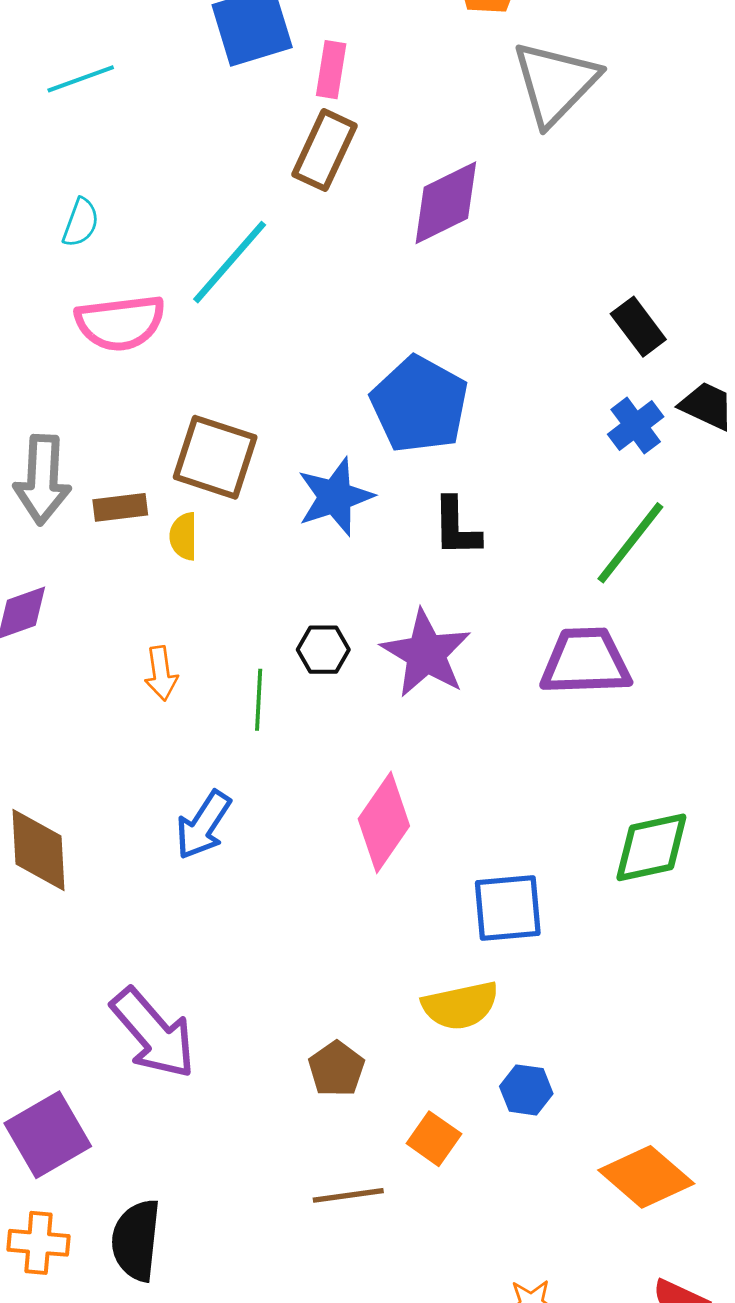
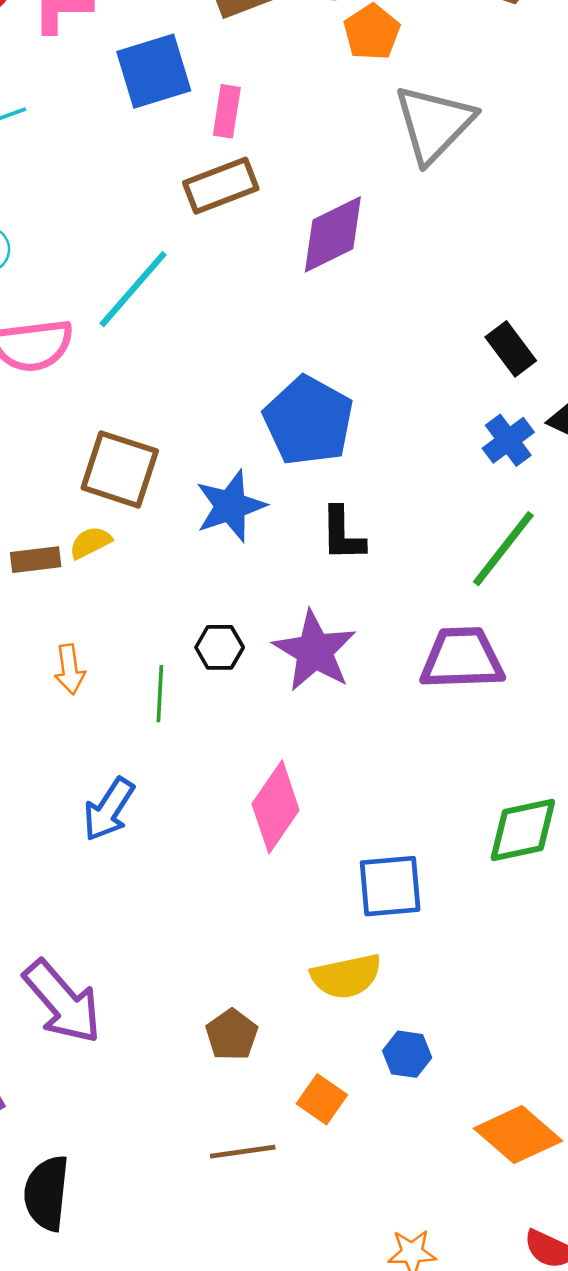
brown rectangle: (325, 150) -> (221, 186), turned 44
brown rectangle: (120, 507) -> (36, 560), moved
yellow semicircle: (184, 536) -> (90, 543), turned 63

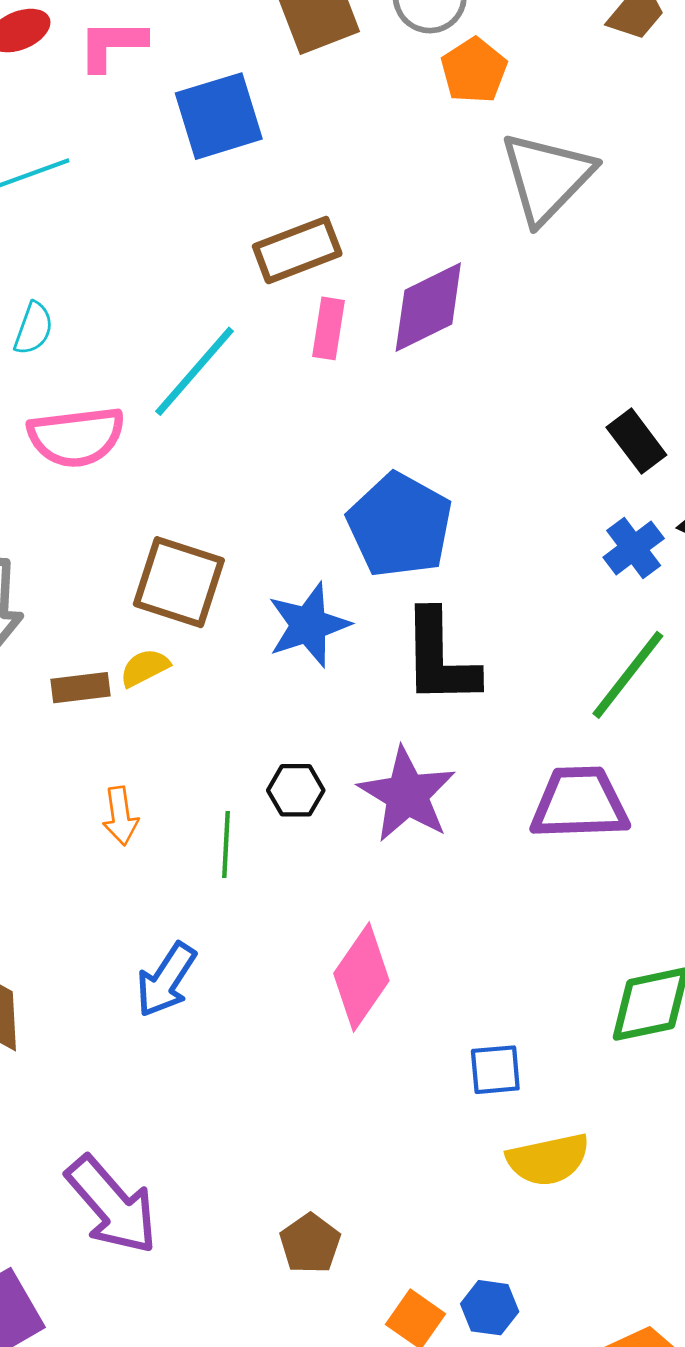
pink rectangle: (227, 111) -> (329, 328), moved
black L-shape: (343, 534) -> (440, 658), size x1.5
blue square: (390, 886) -> (495, 1070), size x0.7
yellow semicircle: (346, 976) -> (548, 1159), moved
blue hexagon: (407, 1054) -> (490, 1308), moved

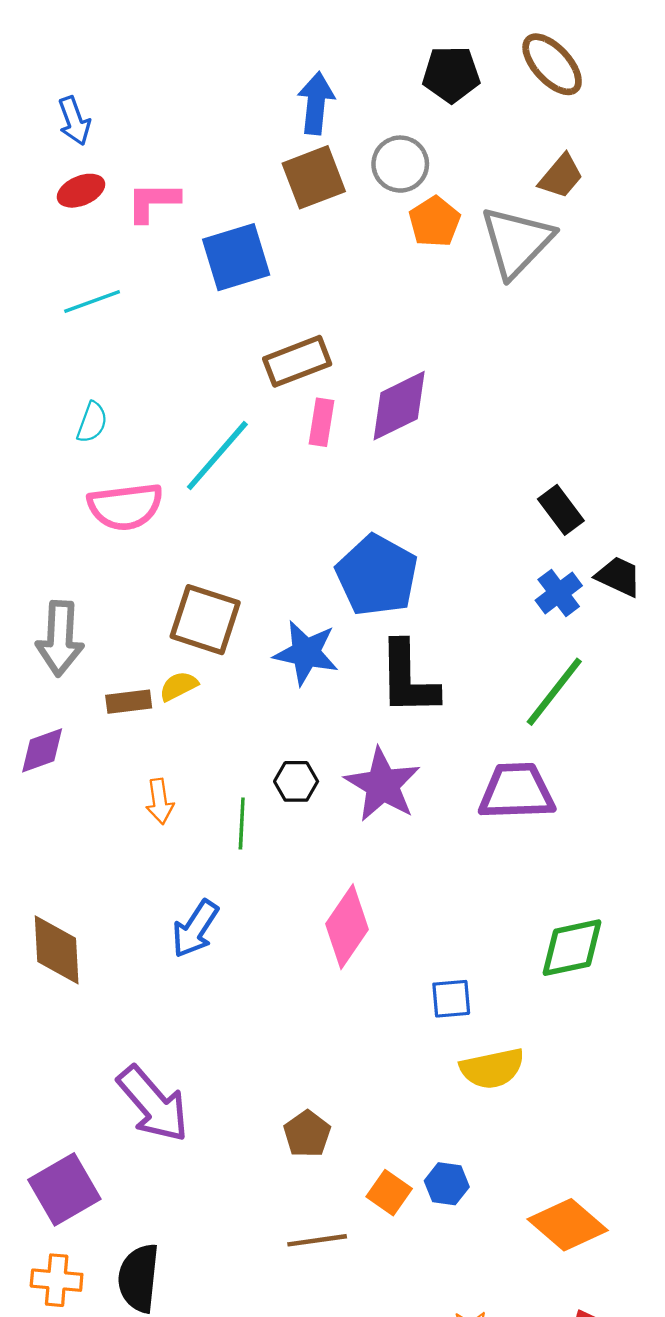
gray triangle: (547, 177) -> (517, 242), moved
blue star: (309, 625) -> (306, 653), turned 30

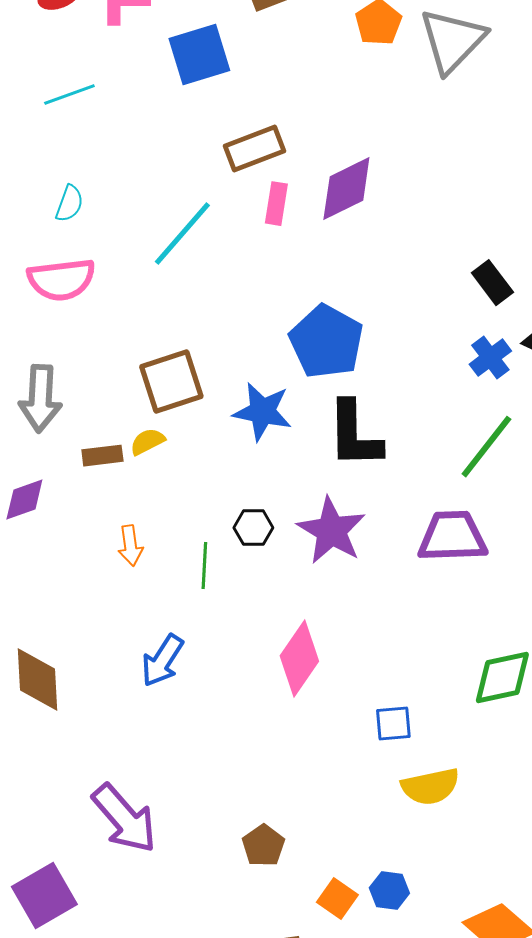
pink semicircle: (125, 507) -> (61, 280), moved
brown square: (205, 620) -> (171, 382), turned -36

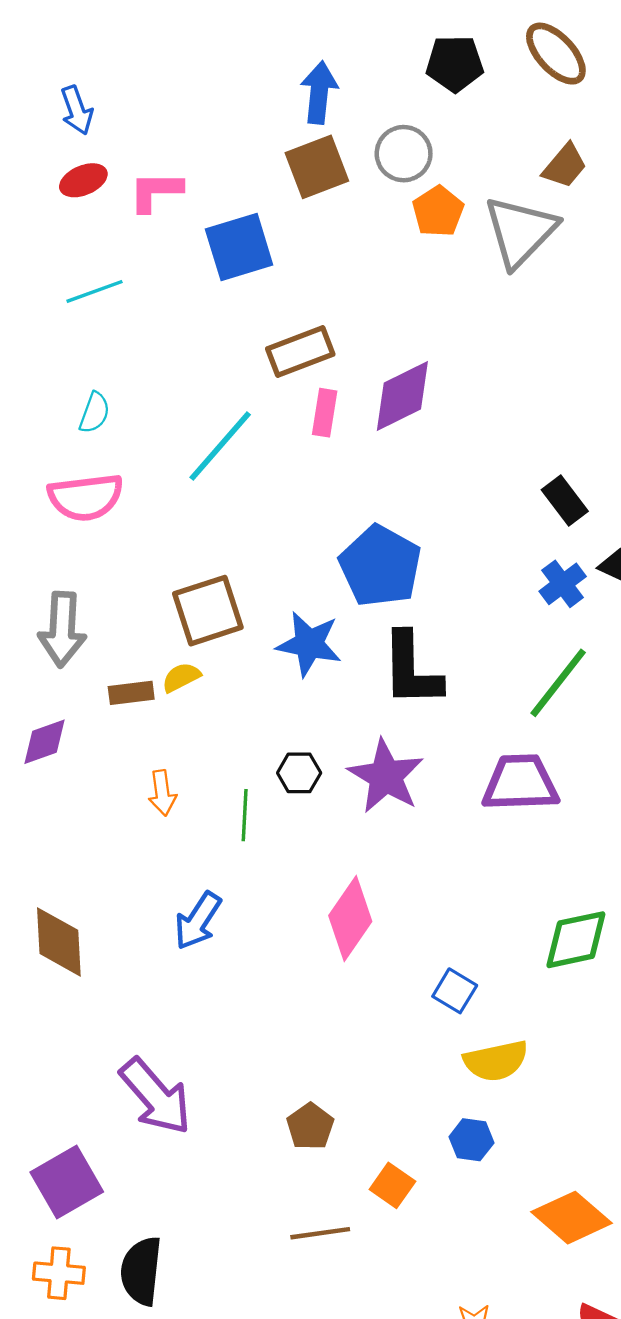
blue square: (393, 724) -> (455, 991), turned 36
blue hexagon: (389, 891) -> (471, 1140), moved

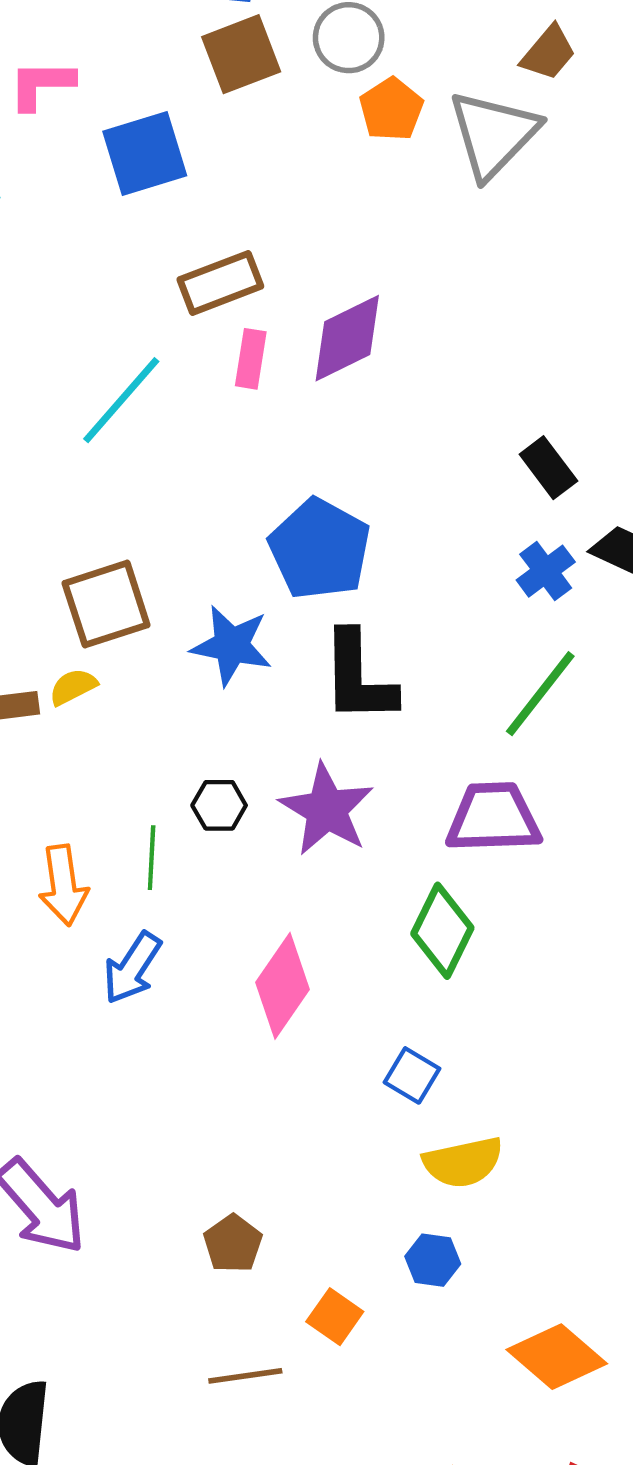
orange arrow: (162, 793) -> (63, 885), moved, size x1.4
blue arrow: (198, 921) -> (132, 968), moved
green diamond: (576, 940) -> (442, 931), moved, turned -52

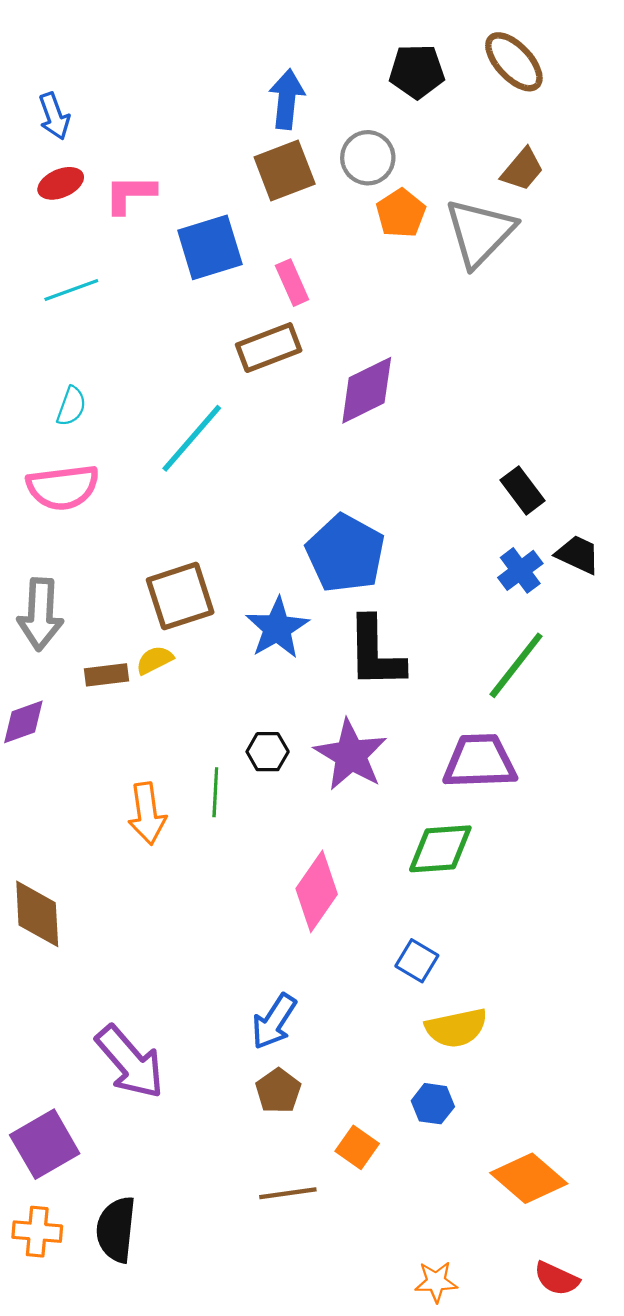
pink rectangle: (251, 359) -> (292, 283), moved, turned -33
blue star: (231, 645) -> (277, 628), turned 30
green diamond: (442, 931) -> (440, 849), turned 60
blue arrow: (132, 968) -> (274, 1022), moved

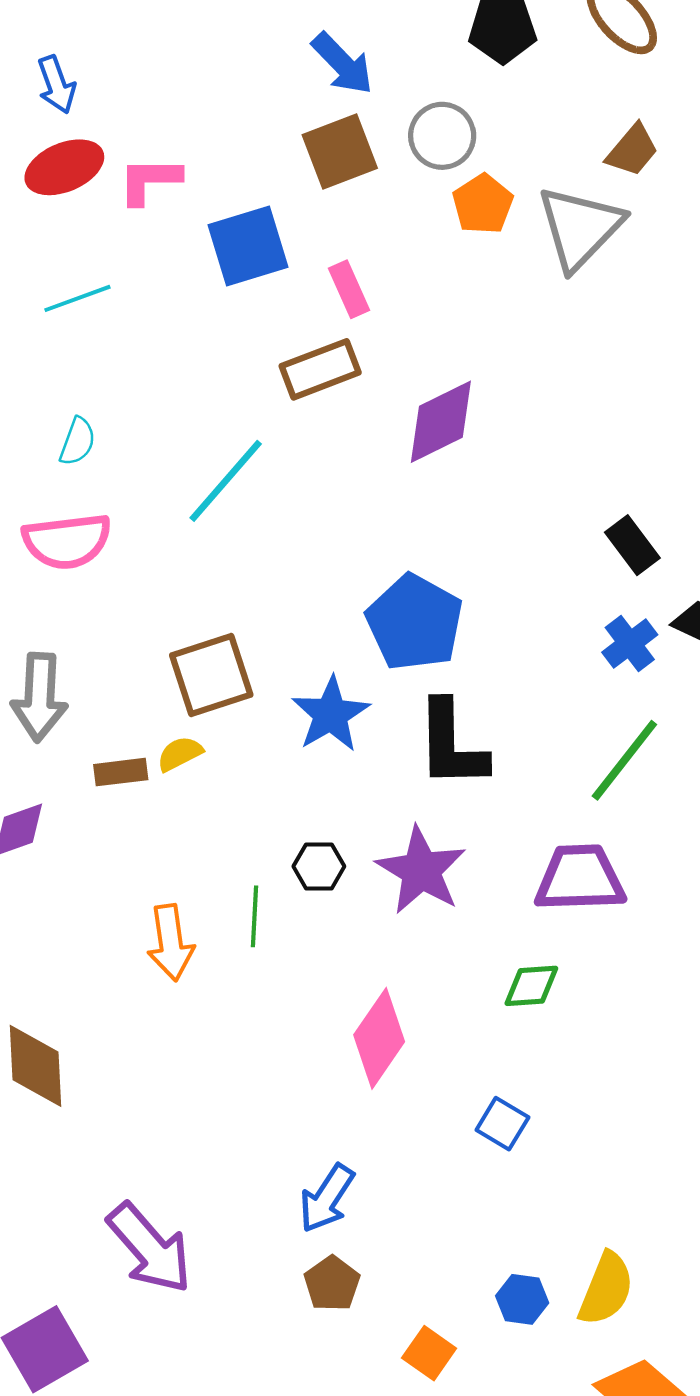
blue arrow: (287, 99) -> (342, 64), turned 130
red ellipse: (61, 183) -> (64, 167), size x1.4
green diamond: (440, 849) -> (531, 986), size x0.7
yellow semicircle: (456, 1028) -> (606, 1289), moved, turned -56

